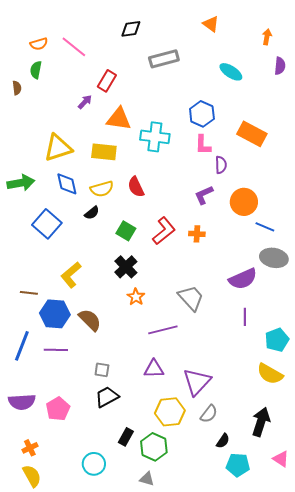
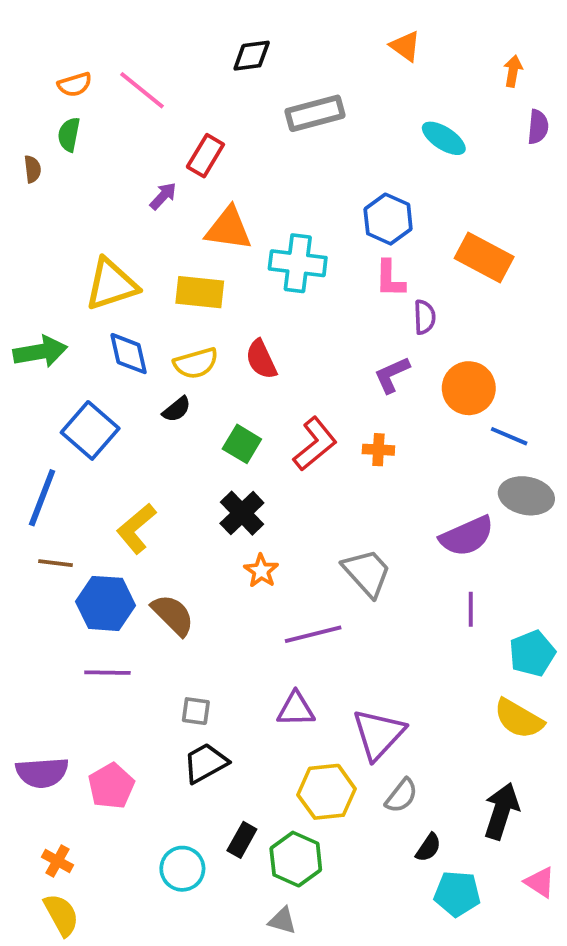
blue line: (22, 346) -> (42, 498), moved
orange cross: (30, 448) -> (57, 861), turned -35
cyan circle: (94, 464) -> (182, 869), moved

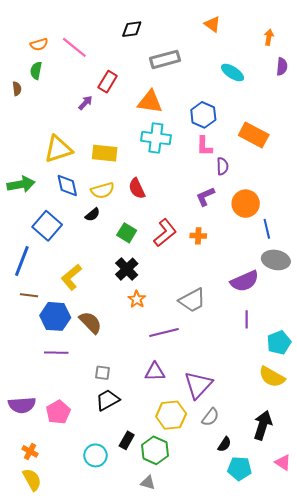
orange triangle: (229, 229) -> (150, 102), moved
blue line: (509, 436) -> (267, 229), turned 54
gray trapezoid: (367, 573) -> (192, 300), turned 104

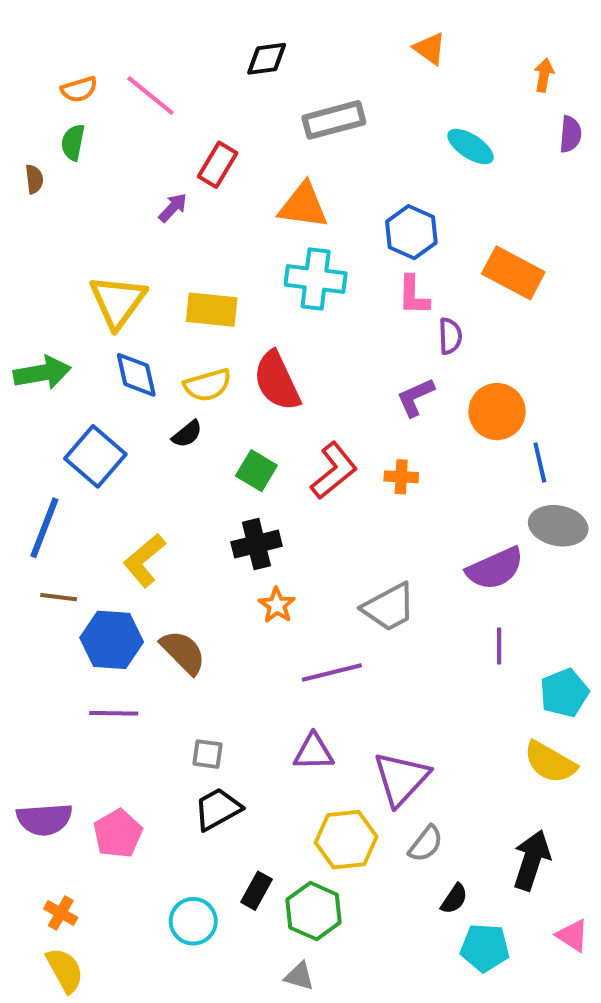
yellow triangle: (58, 149) -> (118, 301), turned -36
red semicircle: (137, 188) -> (277, 381), size x1.4
black cross: (127, 269) -> (256, 544), turned 30

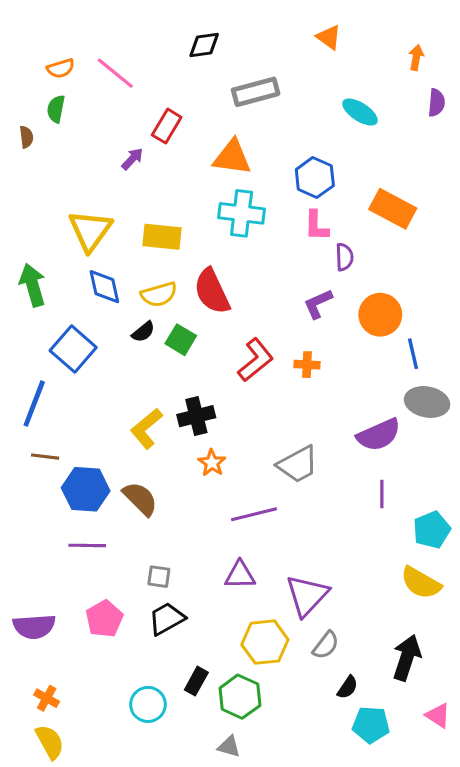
green arrow: (42, 373) -> (33, 285), turned -96
green square: (256, 471) -> (181, 340), moved
yellow L-shape: (144, 560) -> (146, 429), moved
pink pentagon: (118, 834) -> (104, 619), moved

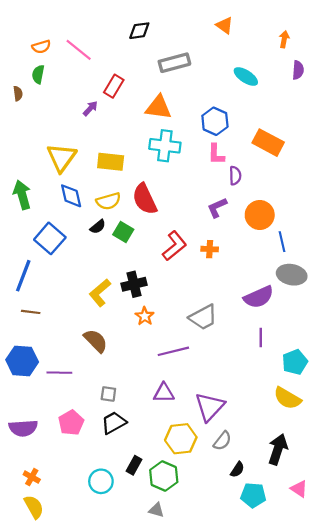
blue hexagon: (86, 489) -> (22, 361), moved

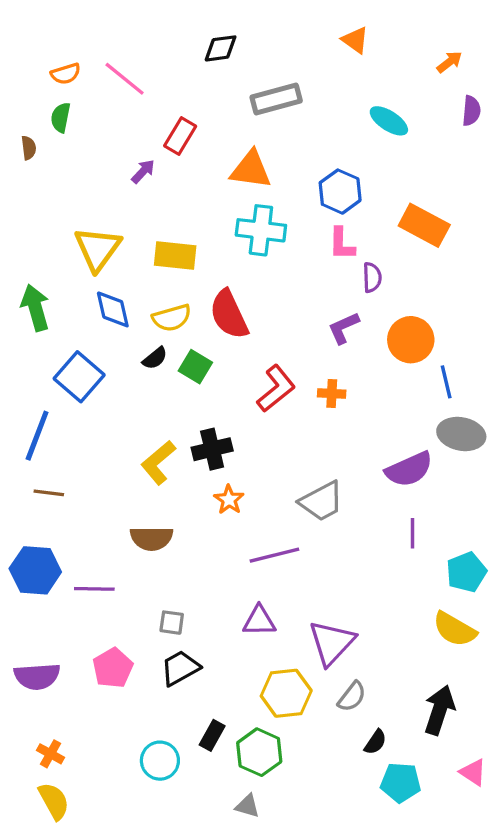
orange arrow: (284, 39) -> (449, 62), turned 42
brown semicircle: (96, 341) -> (152, 538), turned 135

